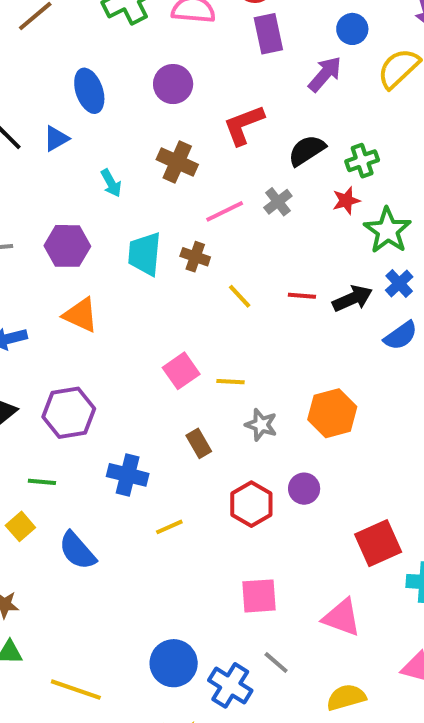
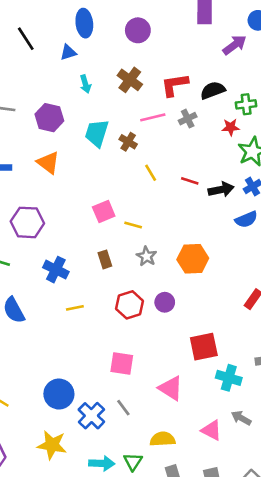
red L-shape: (244, 125) -> (175, 85), moved
blue triangle: (56, 139) -> (68, 52), moved

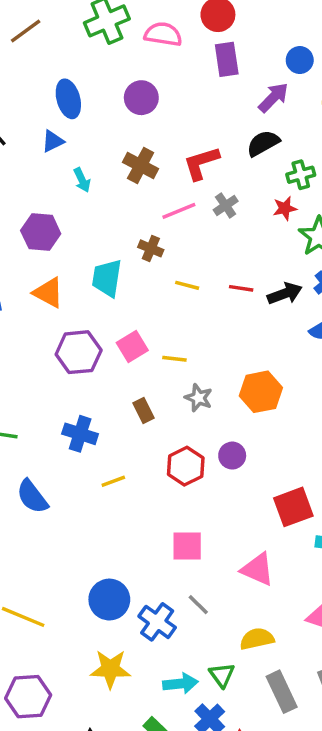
black semicircle: (213, 90) -> (263, 143), moved
cyan trapezoid: (97, 133) -> (107, 278), moved
yellow line: (151, 173) -> (187, 285), turned -36
purple hexagon: (27, 222) -> (79, 352), moved

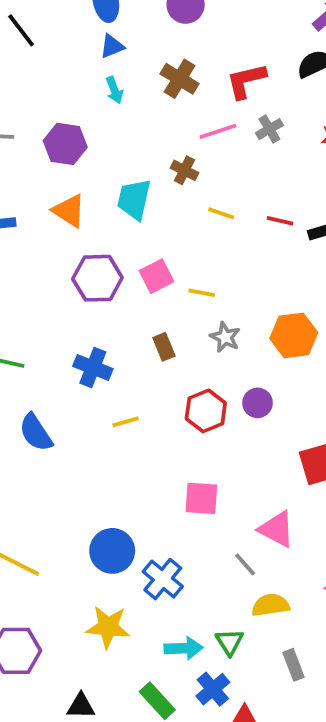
blue triangle: (53, 141) -> (112, 46), moved
gray line: (198, 605) -> (245, 564), moved
gray rectangle: (282, 692) -> (294, 665), size x0.7

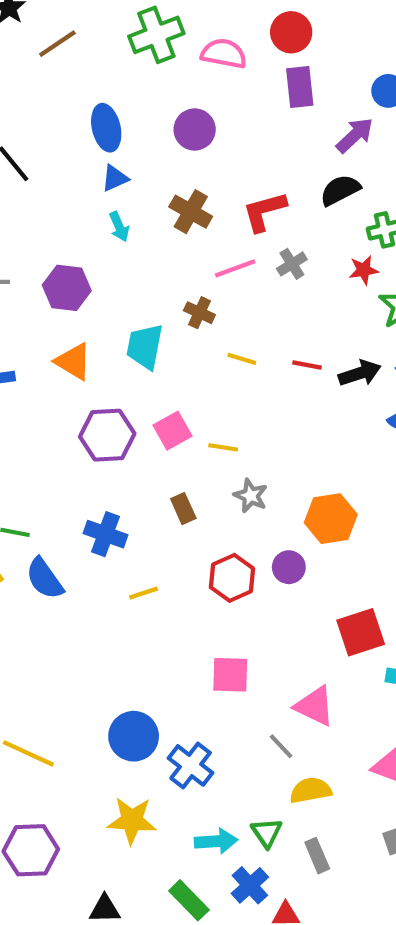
orange hexagon: (294, 335) -> (331, 519), moved
blue semicircle: (36, 432) -> (45, 579), moved
gray rectangle: (294, 665) -> (317, 856), moved

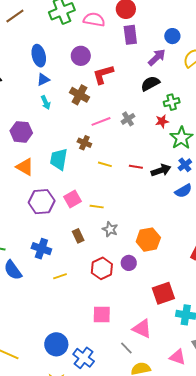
red L-shape: (264, 211) -> (103, 74), moved

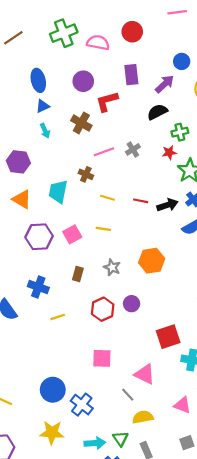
purple rectangle: (130, 35) -> (131, 75), moved
yellow line: (97, 207) -> (103, 229), moved
brown rectangle: (78, 236) -> (78, 274), turned 40
orange hexagon: (148, 240) -> (152, 261), moved

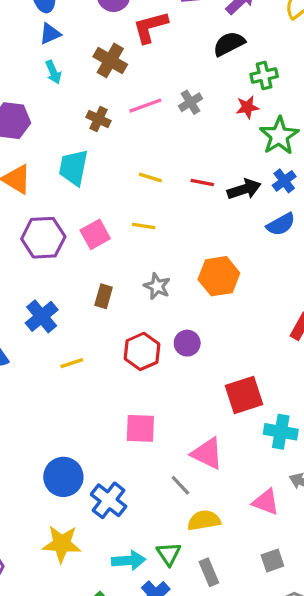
brown cross: (86, 174) -> (99, 119), moved
blue cross: (38, 287) -> (42, 316), turned 30

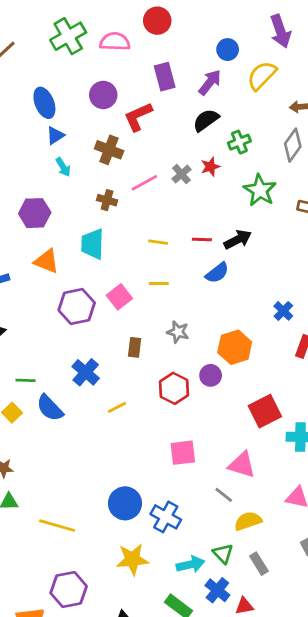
red star: (247, 107) -> (210, 167), moved
blue cross: (284, 181) -> (283, 311), moved
blue semicircle: (281, 224) -> (217, 273), moved
orange hexagon: (219, 276) -> (235, 347), moved

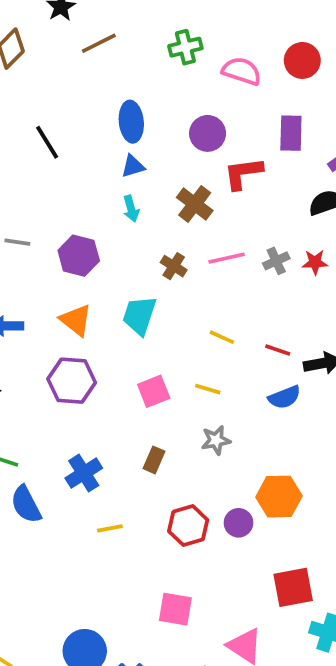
green cross: (68, 36) -> (185, 47), size x0.7
purple hexagon: (77, 307) -> (72, 381), moved
gray star: (178, 332) -> (216, 440), moved, turned 30

